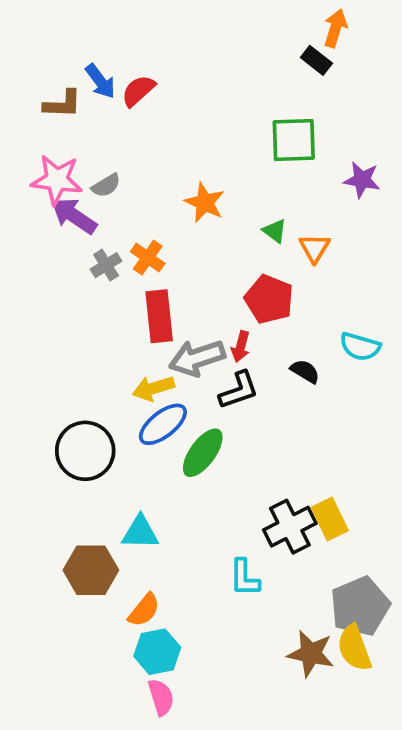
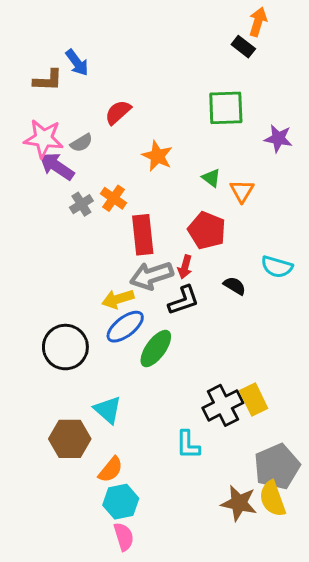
red semicircle: (138, 91) -> (118, 112), moved
red rectangle: (159, 316) -> (143, 235), moved
cyan triangle: (140, 532) -> (108, 410), turned 40

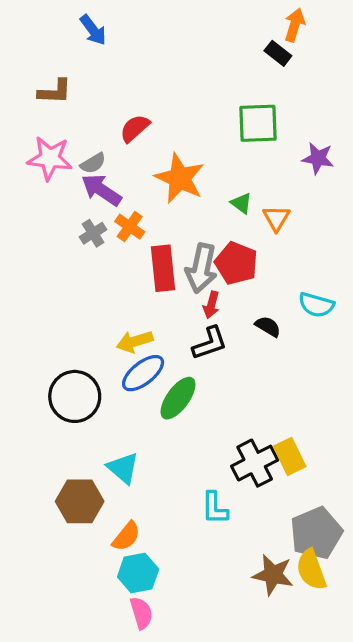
blue arrow: (77, 63) -> (93, 30), moved
orange star: (157, 156) -> (180, 178), size x1.4
purple arrow: (57, 166) -> (101, 190), moved
gray arrow: (151, 276) -> (201, 268), moved, turned -60

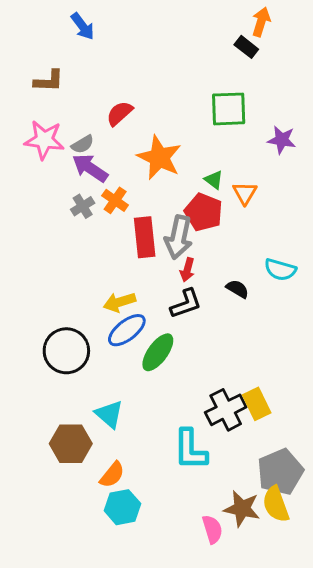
red pentagon: (236, 263) -> (204, 212), moved
cyan L-shape: (215, 508) -> (190, 450), size x1.4
pink semicircle: (141, 613) -> (212, 529), moved

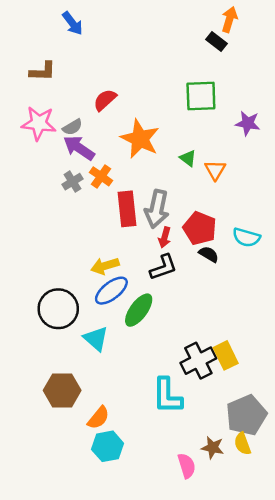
red pentagon: (204, 212) -> (200, 228), moved
cyan triangle: (109, 414) -> (96, 339), moved
yellow semicircle: (276, 504) -> (242, 444), size x0.7
brown star: (242, 509) -> (213, 448), size x0.7

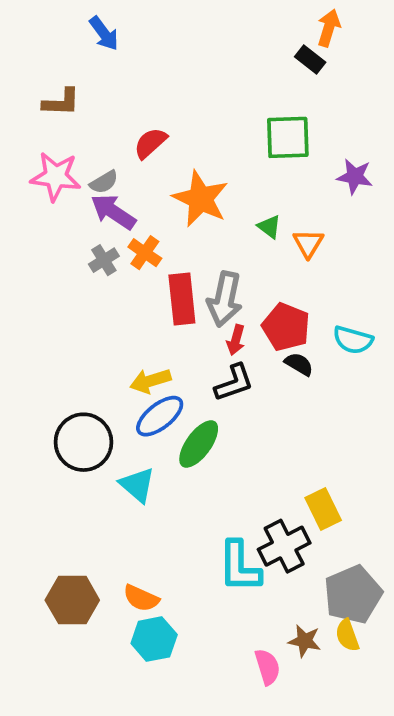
black cross: (198, 361) -> (284, 546), moved
brown hexagon: (62, 390) -> (72, 600), moved
orange semicircle: (98, 418) -> (141, 598), turned 75

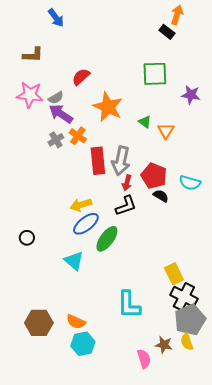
black circle: (83, 442) -> (27, 238), moved, size x0.5
black cross: (284, 546) -> (184, 297), moved, turned -36

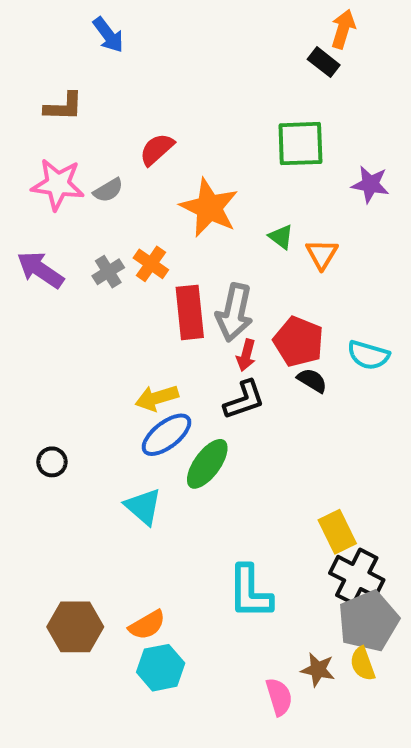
purple arrow: (61, 114) -> (40, 270), moved
orange semicircle: (76, 322) -> (147, 625), turned -54

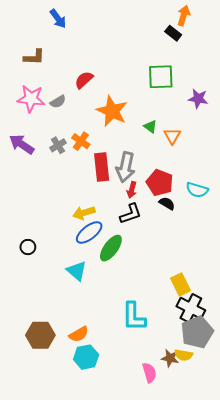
yellow semicircle: (363, 664) -> (184, 355), moved, turned -60

